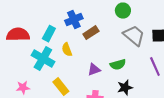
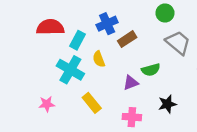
red semicircle: (18, 35) -> (50, 27), moved
green semicircle: (118, 65) -> (151, 70), moved

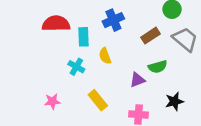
brown rectangle: (127, 39) -> (150, 36), moved
cyan rectangle: (77, 40) -> (83, 37), turned -30
cyan cross: (70, 70) -> (76, 67), size x0.6

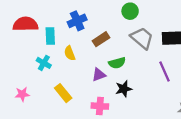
brown rectangle: (150, 36) -> (101, 39), moved
black star: (174, 101) -> (124, 89), moved

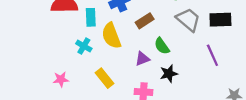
yellow semicircle: (70, 53) -> (111, 36), size x1.6
green semicircle: (117, 63) -> (162, 46), turned 70

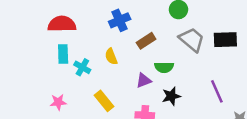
cyan rectangle: (91, 17) -> (63, 54), moved
yellow semicircle: (111, 36) -> (111, 56), size x0.6
green semicircle: (162, 46) -> (164, 67), turned -54
purple line: (212, 55) -> (217, 91), moved

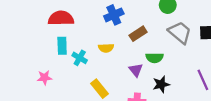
yellow semicircle: (111, 56) -> (106, 48), turned -72
purple triangle: (144, 80) -> (136, 70), turned -48
pink star: (58, 102) -> (44, 78), moved

